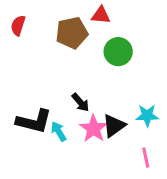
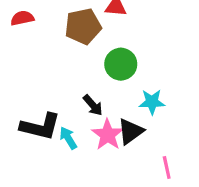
red semicircle: (18, 25) -> (22, 18), turned 60
green circle: (118, 52) -> (121, 64), moved
cyan star: (147, 115) -> (152, 102), moved

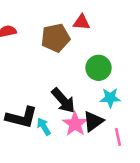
green circle: (121, 64) -> (98, 68), moved
black arrow: (93, 105) -> (63, 100), size x1.5
pink line: (167, 168) -> (118, 137), moved

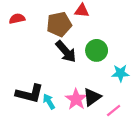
cyan star: (110, 98) -> (120, 73), moved
black arrow: (63, 100) -> (66, 52), moved
pink line: (118, 137) -> (114, 111), turned 63

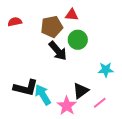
green circle: (97, 50) -> (78, 40), moved
pink star: (76, 99) -> (67, 106), moved
cyan arrow: (49, 102) -> (43, 95), size x1.5

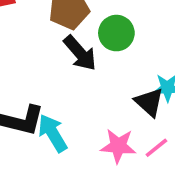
black triangle: (81, 91) -> (149, 102), moved, turned -42
pink star: (67, 106) -> (118, 146), moved, turned -30

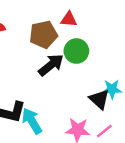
black arrow: (80, 53) -> (51, 65), turned -88

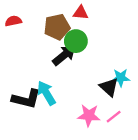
green circle: (76, 51) -> (76, 41), moved
cyan arrow: (32, 121) -> (46, 93), moved

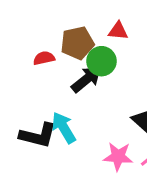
red triangle: (81, 13) -> (118, 31), moved
red semicircle: (13, 21) -> (44, 58), moved

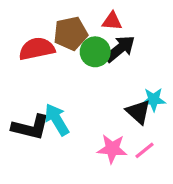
red semicircle: (44, 58) -> (37, 49), size x1.6
black arrow: (86, 79) -> (120, 49), moved

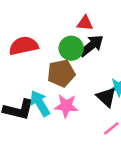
brown pentagon: (71, 33) -> (61, 73), moved
pink star: (112, 149) -> (66, 106), moved

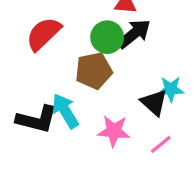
red semicircle: (24, 46) -> (43, 34), turned -32
pink star: (66, 106) -> (114, 131), moved

